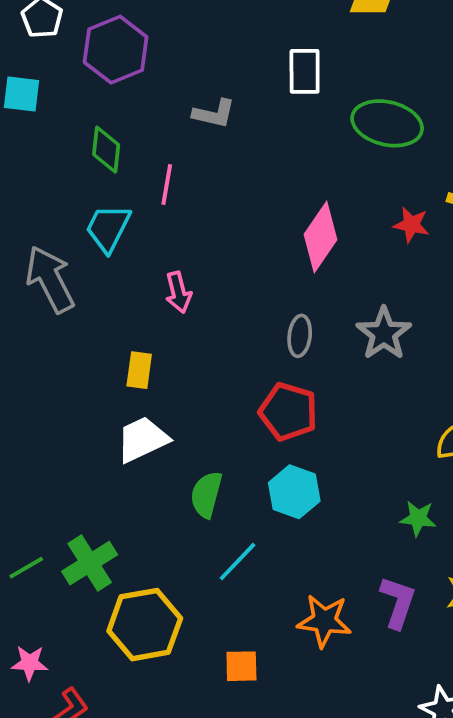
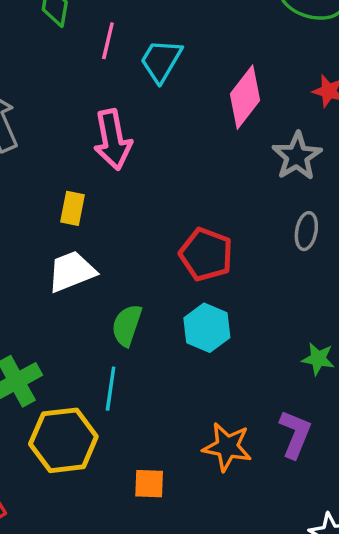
cyan trapezoid: (108, 228) -> (161, 61), moved
pink arrow: (178, 292) -> (113, 140), size x1.6
gray star: (384, 333) -> (297, 156), moved
gray ellipse: (300, 336) -> (306, 231), moved
cyan line: (238, 562) -> (111, 389), moved, turned -39

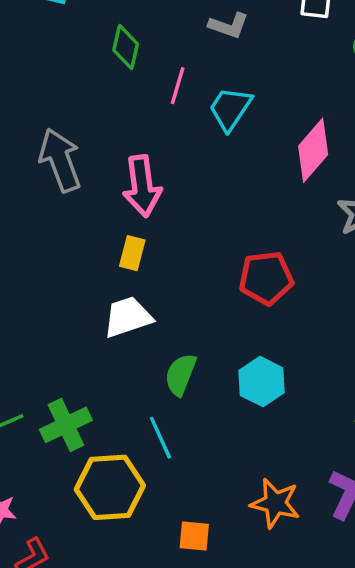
pink arrow: (113, 140) -> (142, 186), moved
red pentagon: (206, 254) -> (266, 278), moved, turned -30
cyan line: (111, 389) -> (160, 438), turned -36

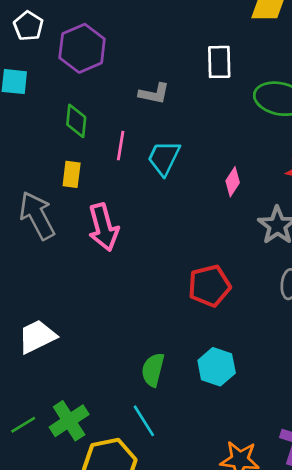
pink diamond: (313, 150) -> (233, 182), size x0.6
yellow rectangle: (132, 253) -> (72, 174), moved
white trapezoid: (128, 317) -> (37, 337), moved

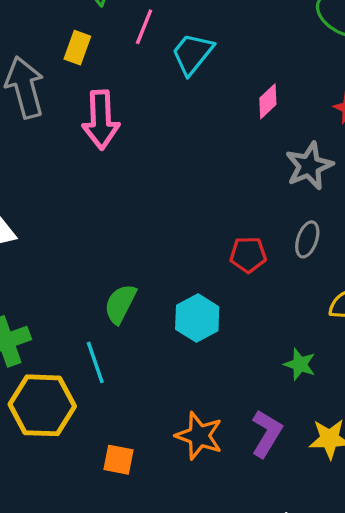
red pentagon: (209, 286) -> (248, 255), moved, size x0.7

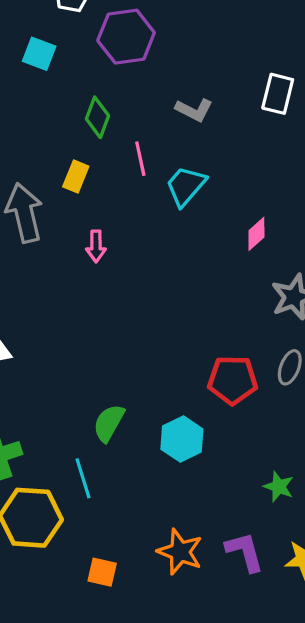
pink line: (144, 27) -> (140, 159), turned -36
pink arrow: (101, 120) -> (96, 246), size x0.6
red pentagon: (248, 255) -> (233, 380), size x1.4
purple L-shape: (267, 433) -> (245, 552), turned -48

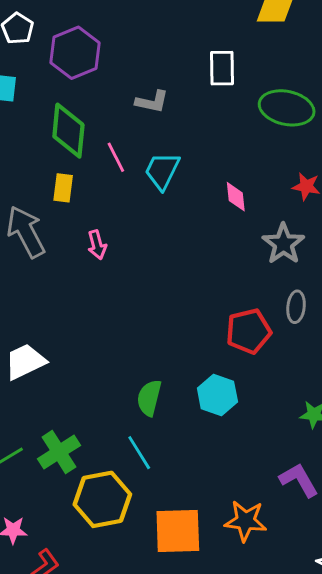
green diamond: (97, 117) -> (68, 131), size x1.5
pink diamond: (256, 234) -> (236, 197), turned -40
orange star: (180, 552) -> (245, 521), moved
orange square: (102, 572) -> (178, 531), size x1.8

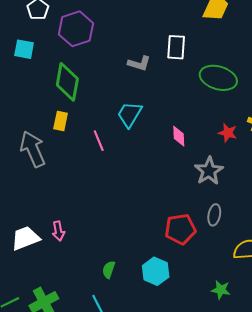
gray L-shape: (152, 102) -> (139, 63), moved
pink line: (116, 157) -> (99, 141), moved
pink arrow: (97, 245) -> (58, 231), moved
green semicircle: (149, 398) -> (109, 270), size x0.7

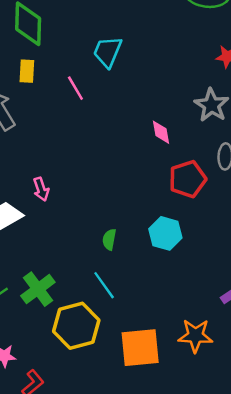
pink diamond: (179, 136) -> (161, 132), moved
pink arrow: (58, 231) -> (41, 189), moved

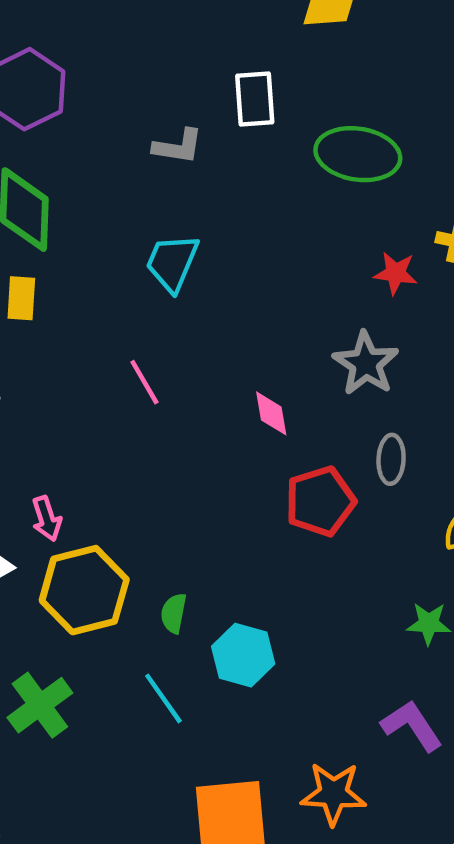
pink line: (75, 88) -> (144, 382), moved
cyan hexagon: (165, 233) -> (243, 655), moved
yellow hexagon: (76, 326) -> (84, 590), moved

